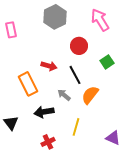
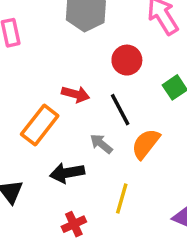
orange rectangle: (28, 84) -> (40, 125), turned 65

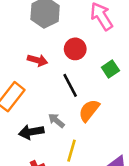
red arrow: (76, 94) -> (38, 60), moved
gray arrow: (101, 144) -> (56, 121), moved

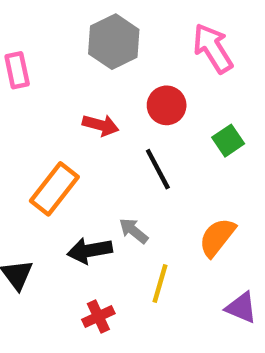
orange semicircle: (89, 111) -> (217, 237), moved

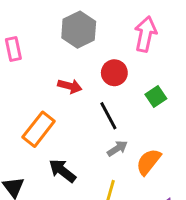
pink arrow: (213, 48) -> (146, 34), turned 44
gray arrow: (134, 231) -> (117, 148), moved, turned 108
black arrow: (90, 250) -> (62, 171), turned 48

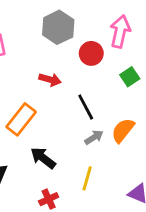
red circle: (114, 73) -> (91, 53), moved
green square: (156, 96) -> (130, 77), moved
orange semicircle: (148, 162) -> (123, 130), moved

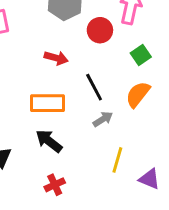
orange rectangle: (21, 119) -> (47, 103), moved, turned 52
orange semicircle: (123, 130) -> (138, 94), moved
yellow line: (87, 178) -> (117, 160), moved

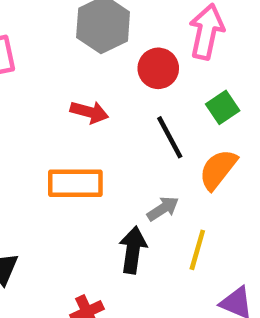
black line: (94, 87) -> (170, 137), moved
black arrow: (49, 141) -> (133, 250), moved, turned 60
yellow line: (117, 160) -> (197, 250), moved

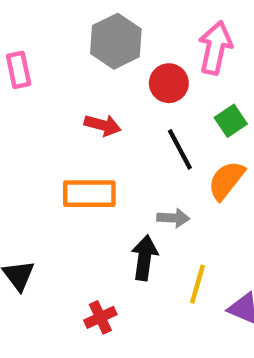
gray arrow: (163, 209) -> (173, 218), turned 36
yellow line: (197, 250) -> (198, 284), moved

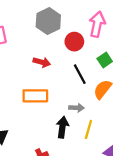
yellow line: (198, 284) -> (88, 129), moved

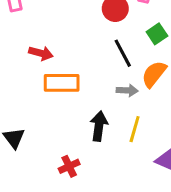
red arrow: (42, 62) -> (41, 53), moved
gray arrow: (77, 108) -> (127, 90), moved

